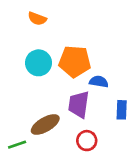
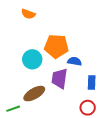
cyan circle: (39, 63) -> (32, 59), moved
red circle: (87, 141) -> (88, 108), moved

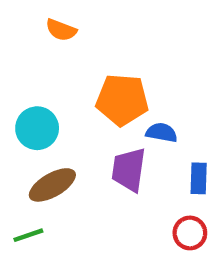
cyan circle: (32, 59) -> (37, 128), moved
brown ellipse: (34, 94) -> (52, 185), moved

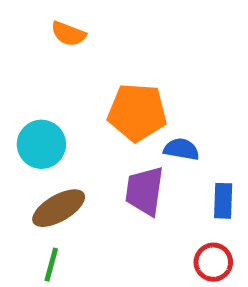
green line: (28, 235) -> (51, 265), moved, turned -56

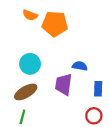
orange pentagon: (137, 112) -> (55, 24), moved
cyan circle: (41, 144) -> (30, 64), moved

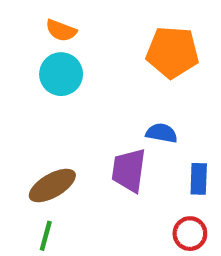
orange pentagon: (55, 24) -> (172, 52), moved
cyan circle: (30, 64) -> (61, 74), moved

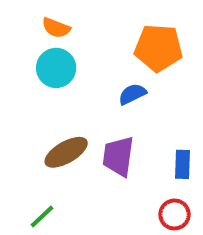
blue semicircle: (162, 133) -> (132, 94), moved, turned -36
brown ellipse: (52, 185) -> (66, 152), moved
green line: (46, 236) -> (42, 217), turned 32

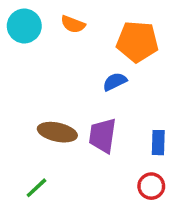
orange semicircle: (56, 28) -> (73, 24), moved
cyan circle: (56, 68) -> (24, 26), moved
brown ellipse: (66, 152) -> (57, 132), turned 42

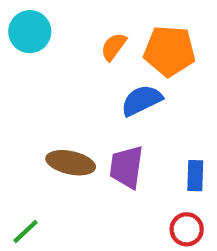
orange semicircle: (73, 24) -> (114, 47), moved, turned 105
blue semicircle: (115, 82) -> (142, 100), size x1.4
green line: (36, 188) -> (25, 231), moved

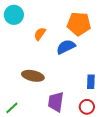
orange semicircle: (114, 47) -> (40, 34), moved
purple trapezoid: (126, 167) -> (56, 102), moved

